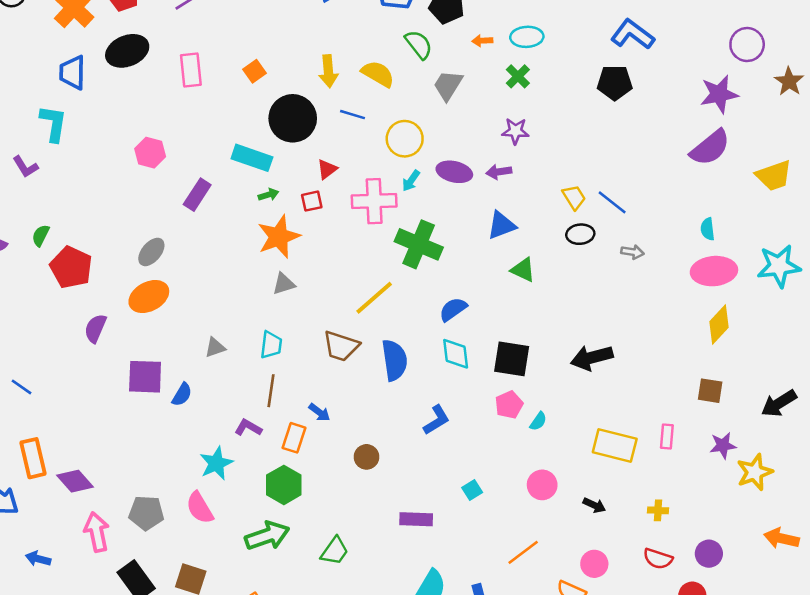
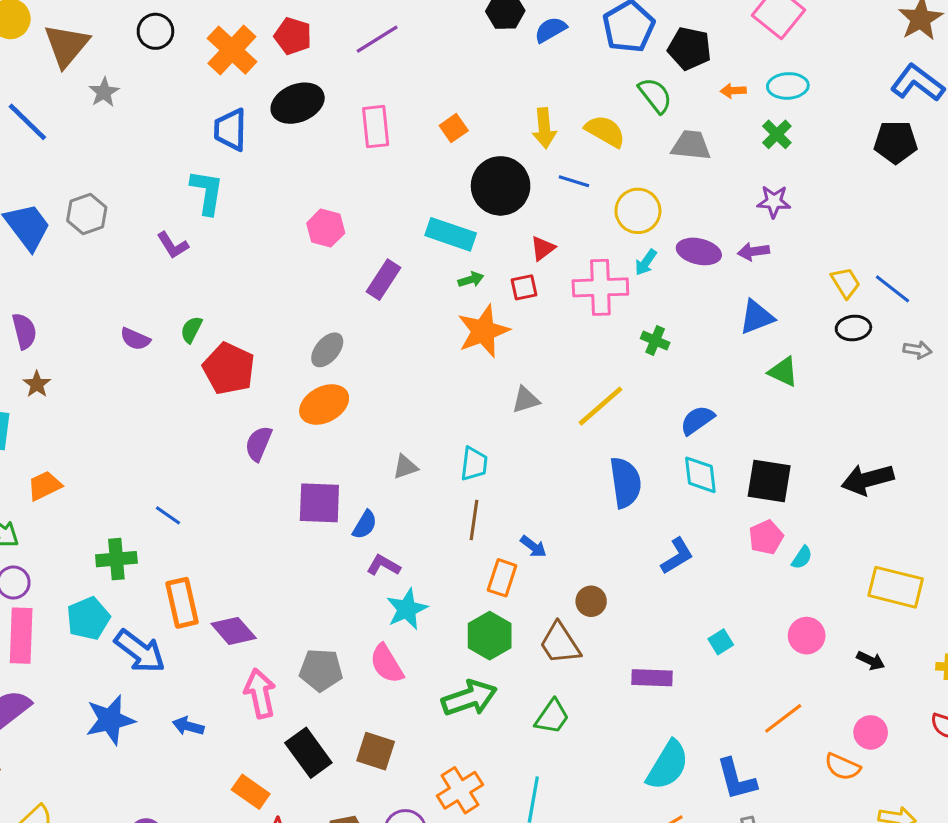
gray trapezoid: (448, 85) -> (691, 145), turned 64
green cross: (419, 244) -> (655, 340), size x0.5
gray triangle: (284, 284) -> (526, 400), moved
brown trapezoid: (341, 346) -> (560, 643), moved, turned 39
purple L-shape: (248, 428) -> (383, 565), moved

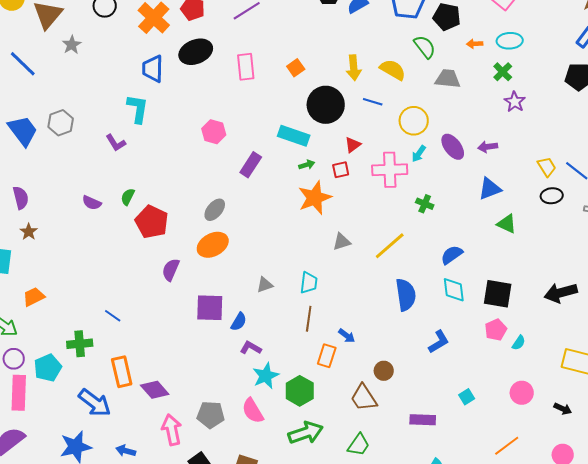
purple star: (774, 202) -> (515, 102), moved, turned 30
purple ellipse: (699, 251) -> (453, 147), turned 40
cyan pentagon: (88, 618) -> (48, 368), moved
green hexagon: (490, 636) -> (300, 391), moved

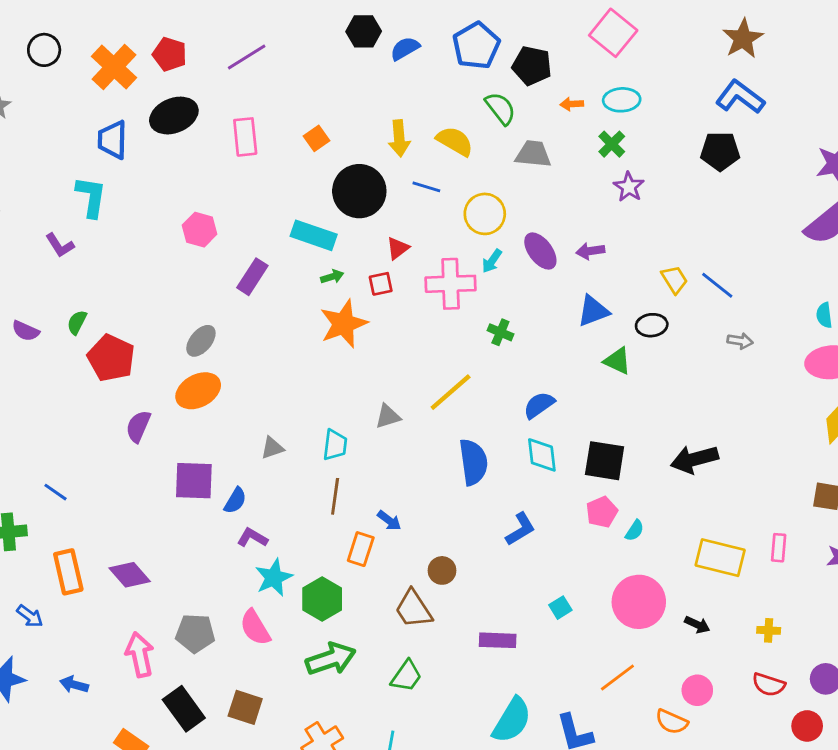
black ellipse: (552, 196) -> (652, 325), moved
gray triangle: (342, 242) -> (388, 416), moved
purple diamond: (155, 390) -> (130, 575), moved
pink circle: (522, 393) -> (639, 602), size x1.6
blue arrow: (95, 403) -> (30, 616), size x0.6

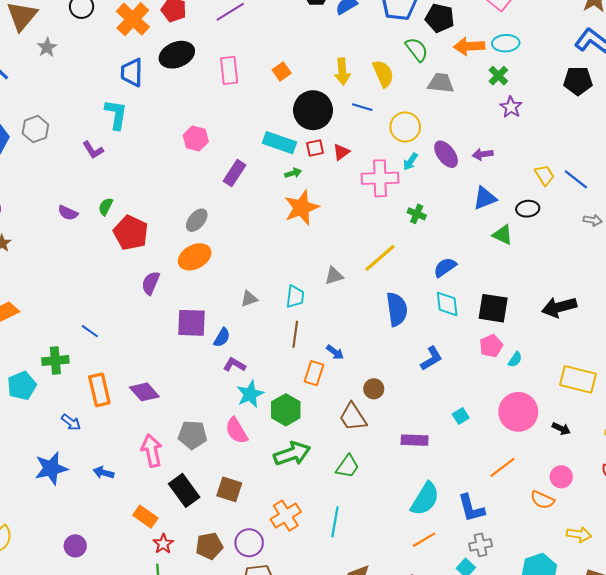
orange arrow: (572, 104) -> (469, 46), size x1.8
yellow semicircle: (455, 141) -> (383, 74), turned 36
red square: (381, 284) -> (315, 148), moved

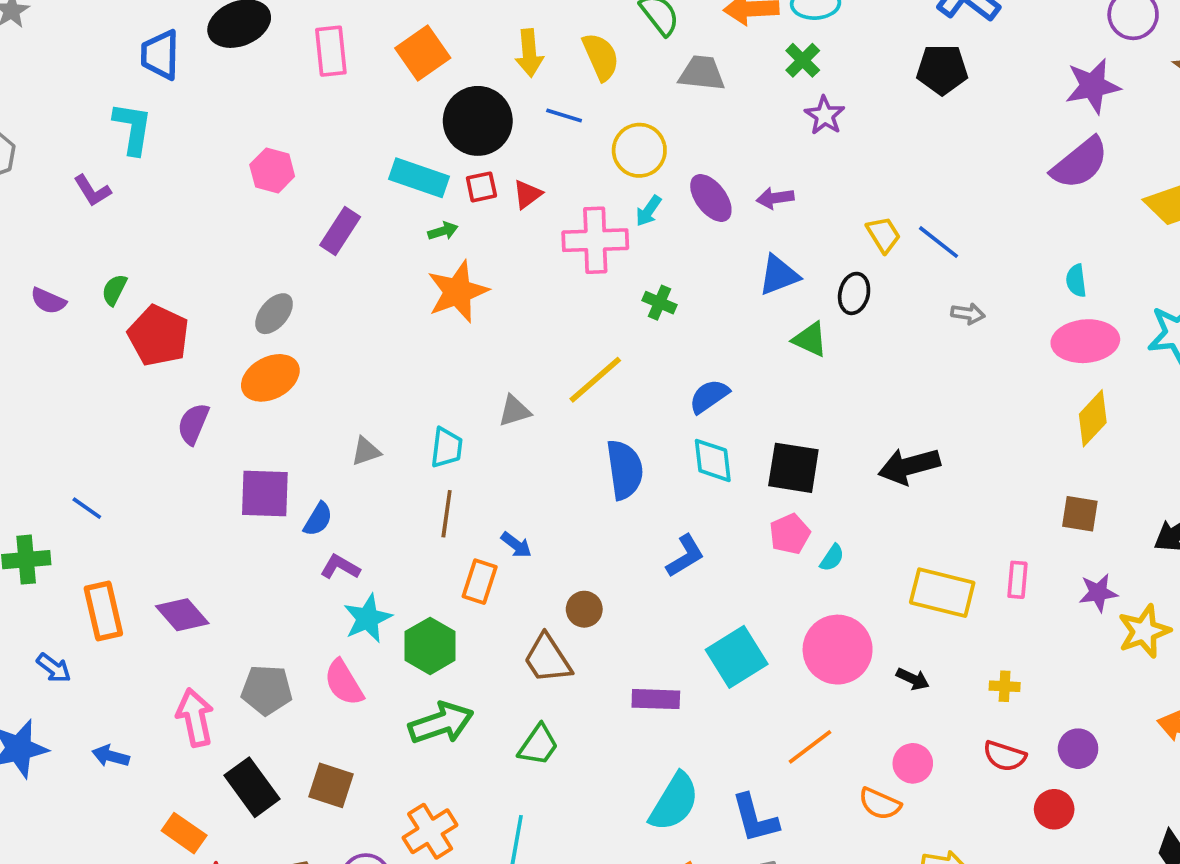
orange square: (282, 71) -> (423, 53), size x1.6
black ellipse: (528, 209) -> (854, 293), turned -70
cyan square: (461, 416) -> (737, 657), size x2.0

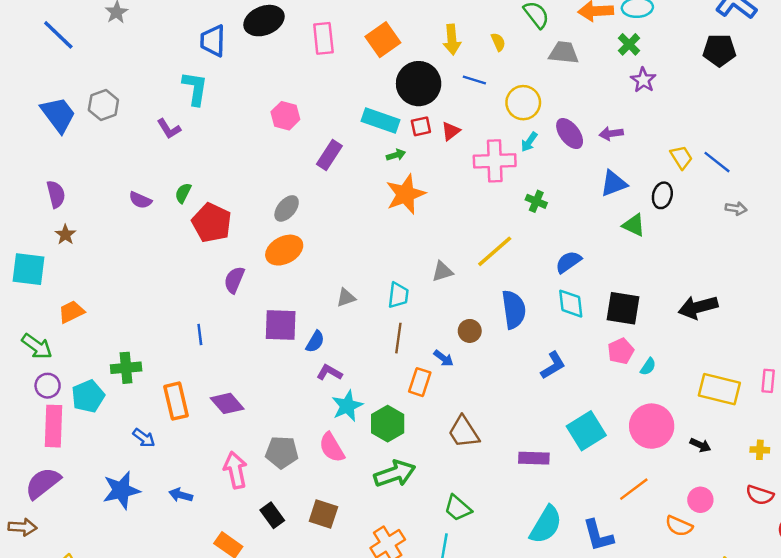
yellow semicircle: (601, 57) -> (498, 42), size x0.6
blue line: (87, 508) -> (200, 334), moved, turned 48
brown circle: (584, 609) -> (470, 331), moved
green trapezoid: (538, 745) -> (458, 508), moved, turned 96
black rectangle: (252, 787) -> (272, 515), size x0.7

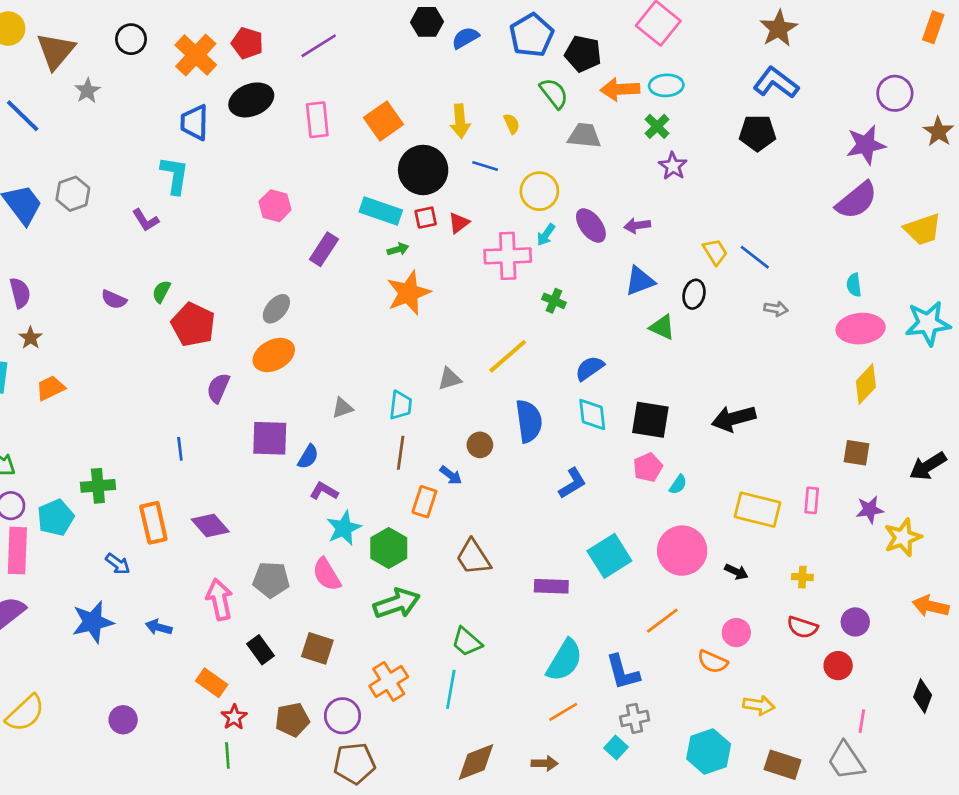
orange trapezoid: (71, 312) -> (50, 388), moved

